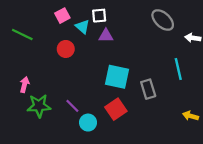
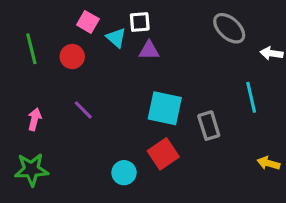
pink square: (62, 16) -> (88, 22), turned -32
green line: (22, 34) -> (31, 49), turned 50
red circle: (66, 49) -> (72, 57), moved
green star: (39, 106) -> (31, 170), moved
purple line: (72, 106) -> (83, 110), moved

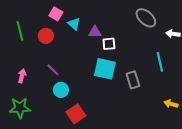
white square: (140, 22) -> (109, 44), moved
red square: (163, 154) -> (76, 114), moved
cyan circle: (124, 173) -> (61, 90), moved

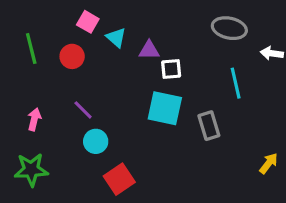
gray ellipse: (146, 18) -> (229, 28), turned -30
cyan line: (160, 62) -> (236, 83), moved
yellow arrow: (171, 104) -> (269, 163), turned 112

